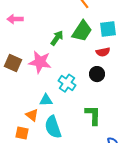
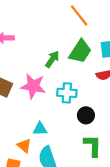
black circle: (97, 74) -> (86, 115), moved
cyan cross: (67, 83) -> (67, 93), moved, turned -30

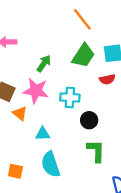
green arrow: (52, 59) -> (44, 64), moved
orange triangle: (24, 146) -> (20, 113), moved

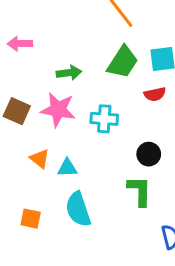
green arrow: (44, 64) -> (69, 73), turned 48
orange triangle: (20, 113) -> (40, 159), moved
black circle: (89, 120) -> (149, 154), moved

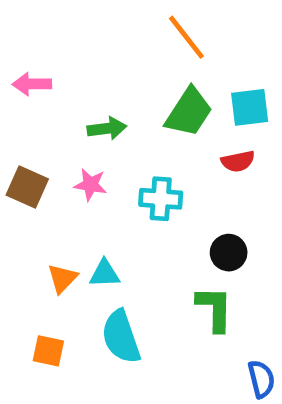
pink star: (58, 110) -> (90, 185), size x0.6
orange triangle: (40, 159) -> (62, 278), moved, turned 35

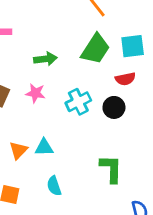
cyan cross: (161, 199) -> (78, 102), turned -30
black circle: (229, 253) -> (114, 107), moved
cyan semicircle: (121, 337) -> (54, 186), size x0.6

